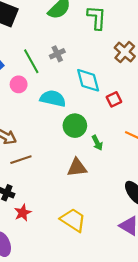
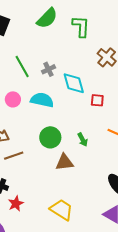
gray cross: (57, 54) -> (48, 69), moved
pink circle: (19, 84) -> (13, 99), moved
red square: (114, 99) -> (97, 100), turned 32
green circle: (75, 126) -> (50, 137), moved

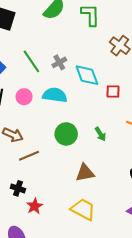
brown triangle: (64, 162) -> (85, 173), moved

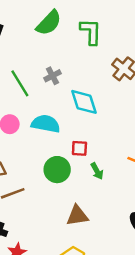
gray cross: (59, 62) -> (52, 76), moved
red square: (113, 91) -> (79, 148), moved

